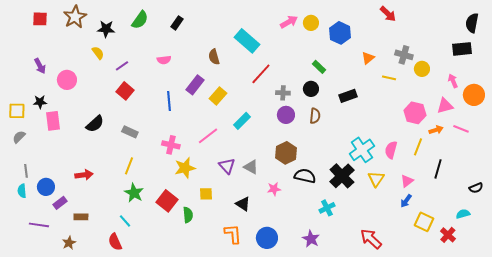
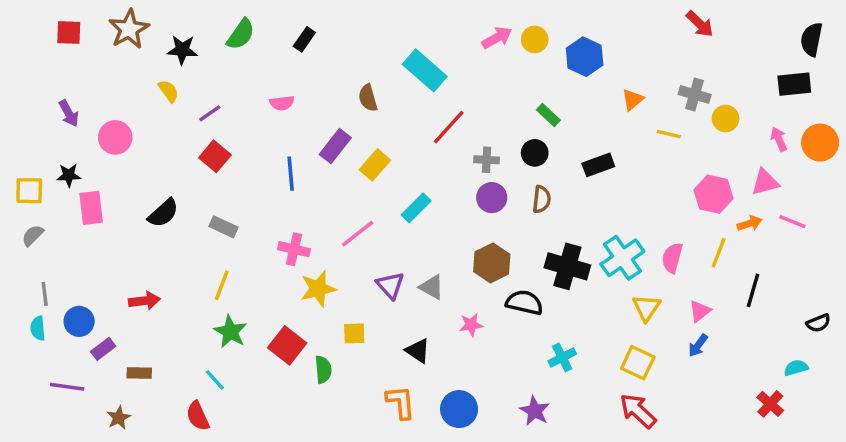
red arrow: (388, 14) -> (700, 24), moved
orange circle: (474, 95) -> (820, 143), moved
black cross: (342, 176) -> (567, 266), moved, turned -30
yellow square: (424, 222) -> (638, 363), moved

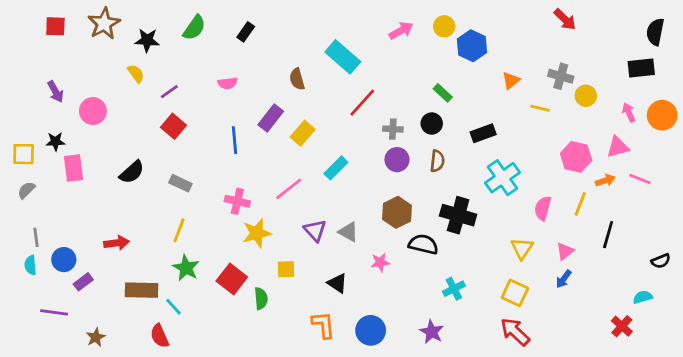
yellow circle: (535, 39) -> (444, 26), moved
cyan cross: (622, 258) -> (503, 178), moved
brown rectangle: (139, 373) -> (142, 290), moved, size x1.6

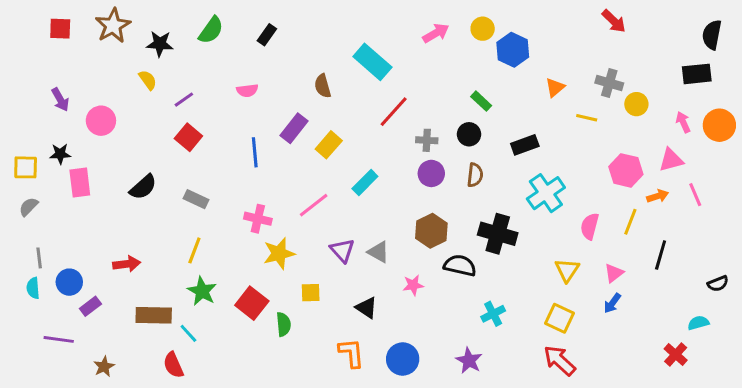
pink line: (640, 179) -> (695, 195), turned 45

